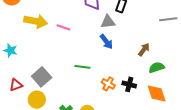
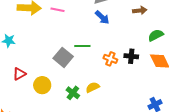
brown arrow: (144, 49) -> (140, 10), moved, turned 56
gray square: (42, 77) -> (63, 57), moved

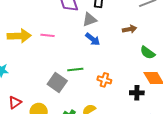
green semicircle: (156, 35) -> (148, 53), turned -112
black cross: (131, 56) -> (137, 93), moved

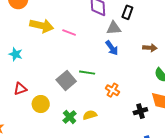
black cross: (137, 93) -> (140, 111), turned -32

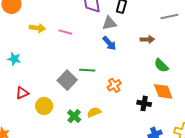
yellow arrow: (42, 26) -> (37, 28), size x0.7
orange cross: (112, 90) -> (114, 85), turned 32
black cross: (140, 111) -> (144, 103), turned 32

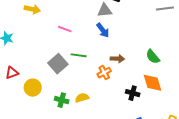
pink line: (65, 32) -> (65, 29), moved
brown arrow: (147, 39) -> (117, 59), moved
green cross: (74, 116) -> (62, 100), turned -32

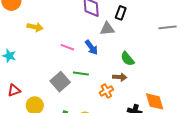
blue arrow: (103, 30) -> (91, 47), moved
green semicircle: (153, 57) -> (127, 59), moved

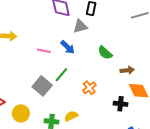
green line: (81, 74) -> (61, 75), turned -49
brown arrow: (120, 77) -> (127, 70), moved

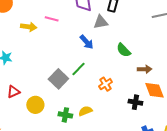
pink line: (44, 51) -> (52, 19), moved

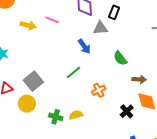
gray square: (58, 79) -> (33, 81), moved
black cross: (135, 102) -> (127, 111), turned 32

